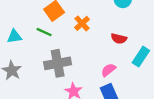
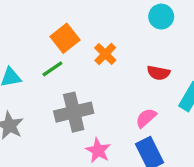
green line: (44, 32) -> (52, 69), turned -56

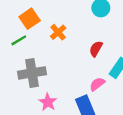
red semicircle: (158, 73) -> (96, 49), turned 105
pink semicircle: (146, 118) -> (97, 84), moved

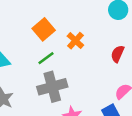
green line: (19, 40) -> (46, 58), moved

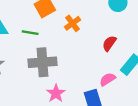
green line: (46, 58) -> (30, 33), moved, turned 35

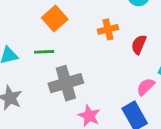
orange cross: (73, 23) -> (108, 29), moved, turned 35

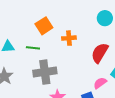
orange cross: (108, 29) -> (69, 38), moved
red semicircle: (139, 45) -> (100, 53), size x1.5

